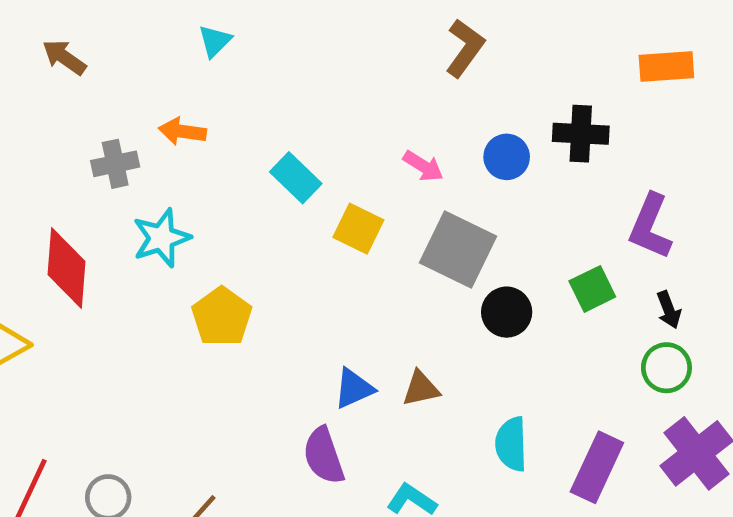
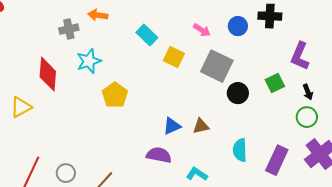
purple semicircle: (324, 456) -> (159, 155), turned 120

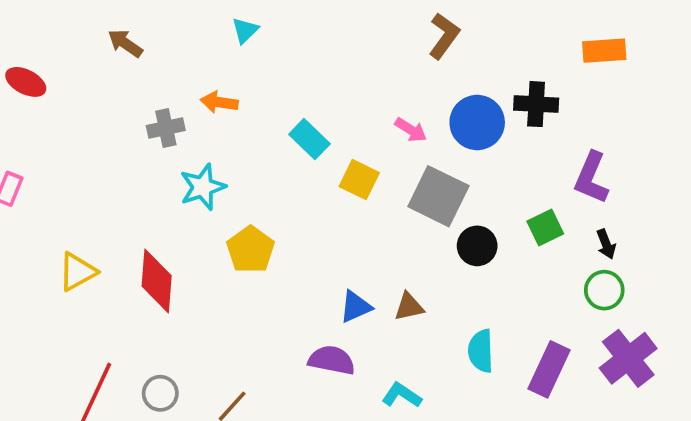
blue circle: (238, 26) -> (477, 122), size x1.5
red diamond: (48, 74) -> (157, 281), moved

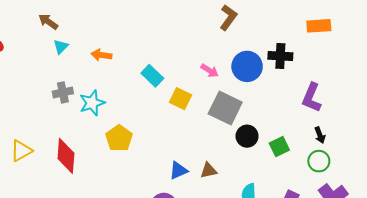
cyan triangle: (245, 30) -> (61, 47), moved
gray cross: (166, 128) -> (63, 92), moved
green square: (545, 227) -> (279, 147), moved

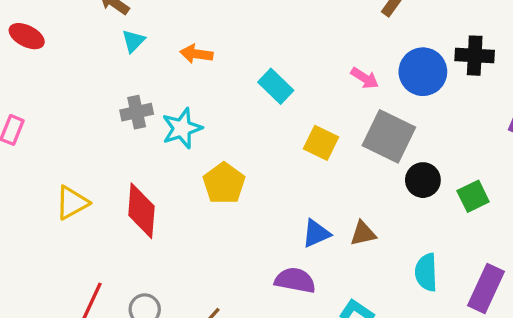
yellow square: (180, 99) -> (321, 143), moved

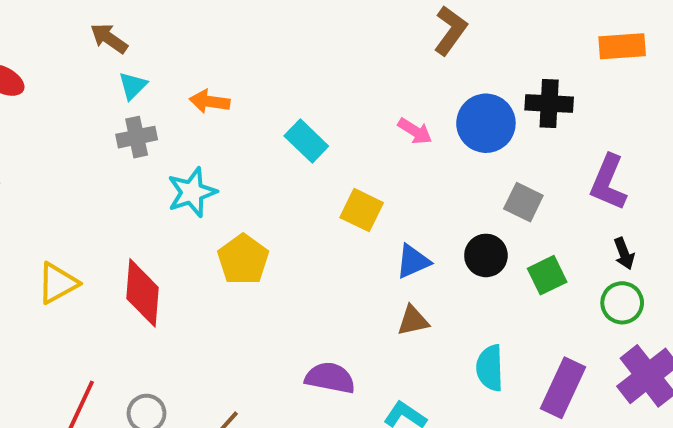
gray cross: (137, 112) -> (137, 137), moved
gray square: (389, 136) -> (523, 202), moved, size x0.6
blue triangle: (316, 233) -> (413, 261), moved

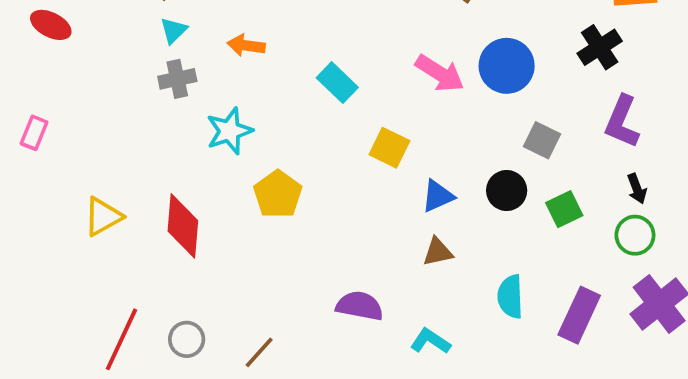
black cross: (549, 103) -> (600, 47), moved, turned -36
pink arrow: (415, 131) -> (440, 73), size x1.5

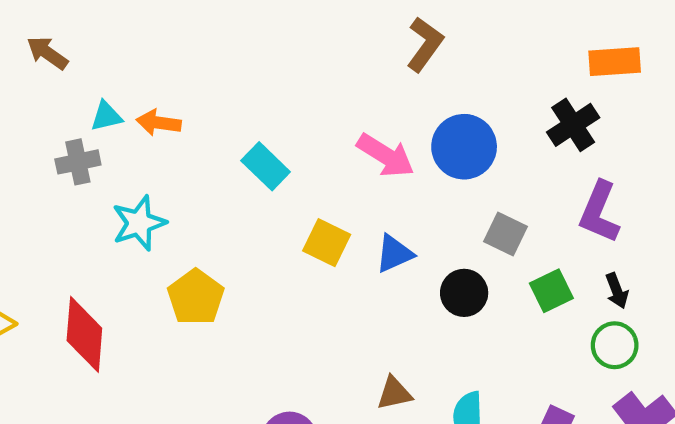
cyan triangle: (174, 31) -> (106, 116), moved, turned 32
blue triangle: (438, 196) -> (394, 254), moved
green square: (564, 209) -> (551, 291), moved
brown triangle: (438, 252) -> (394, 393), moved

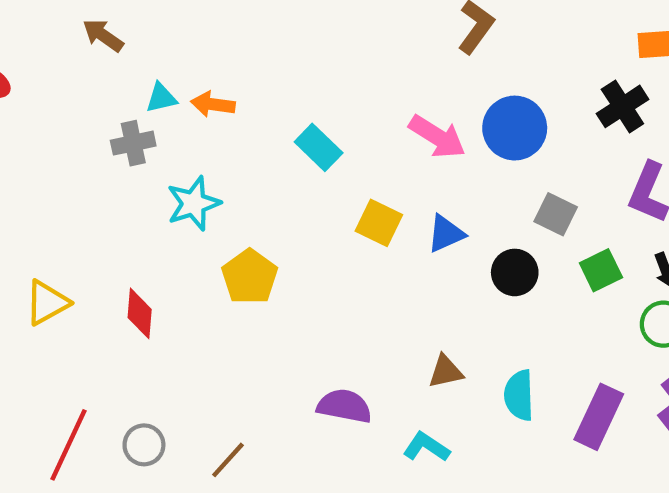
red diamond: (84, 334) -> (140, 313), size x0.7

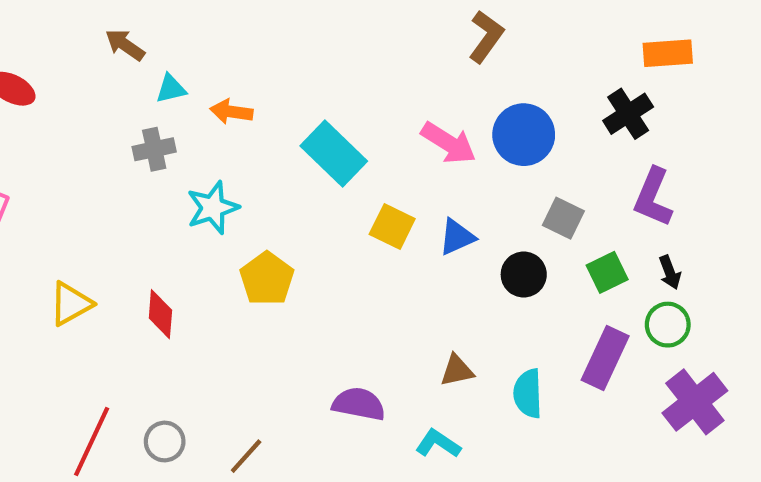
cyan triangle: (161, 98) -> (171, 89), moved
cyan rectangle: (319, 147) -> (334, 153), size x1.4
purple rectangle: (599, 417) -> (605, 358), moved

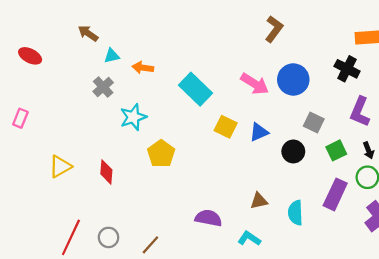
black cross: (628, 114) -> (347, 69), turned -30
gray cross: (154, 149) -> (103, 87), turned -30

